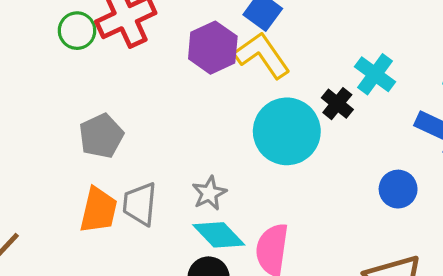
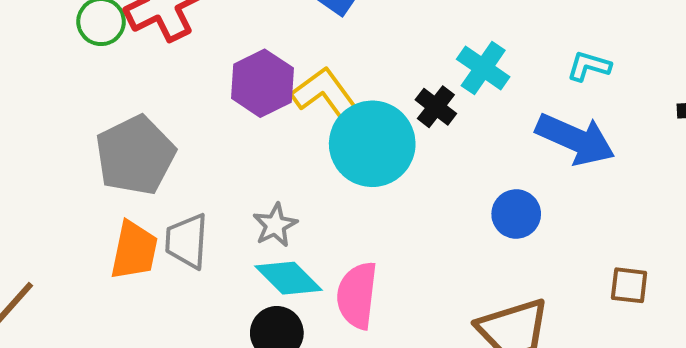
purple hexagon: (213, 48) -> (262, 83), moved
yellow L-shape: (262, 55) -> (327, 96), moved
gray pentagon: (101, 136) -> (135, 155), size x1.4

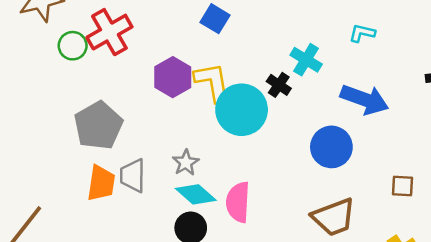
cyan L-shape: (589, 66) -> (362, 33), moved
yellow L-shape: (327, 96) -> (213, 82), turned 30
blue circle: (516, 214) -> (331, 147), size x1.4

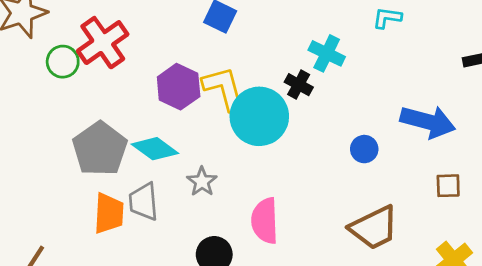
blue arrow: (365, 99) -> (428, 122), moved
blue circle: (331, 147) -> (364, 149), size x0.6
cyan diamond: (196, 194) -> (155, 149), moved

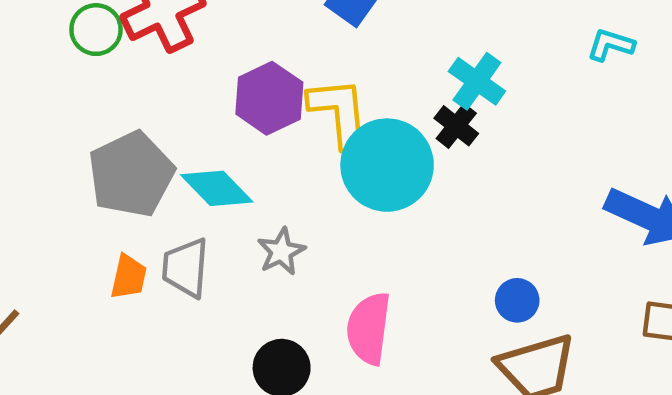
cyan cross: (327, 53) -> (477, 81), moved
blue circle: (364, 149) -> (517, 300), moved
orange trapezoid: (109, 213) -> (129, 277), size x0.7

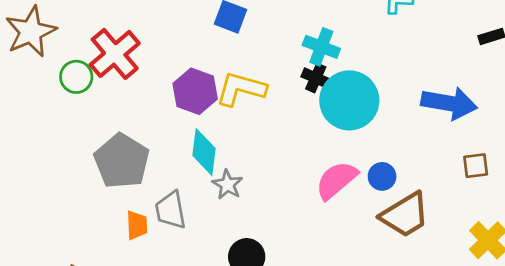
yellow L-shape: (339, 113) -> (241, 89), turned -54
cyan circle: (387, 165) -> (349, 100), moved
cyan diamond: (217, 188) -> (204, 152), moved, turned 66
pink semicircle: (369, 328) -> (336, 180), moved, turned 57

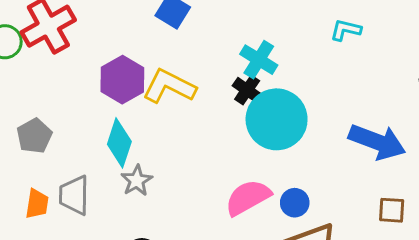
gray pentagon: (122, 161) -> (34, 136), size x0.6

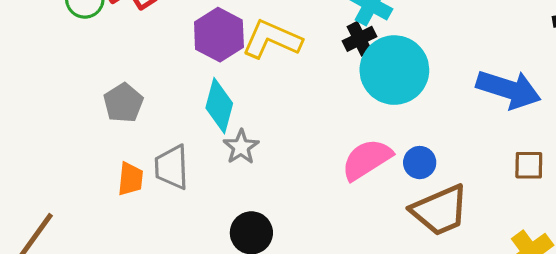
black cross: (247, 90) -> (359, 39), turned 32

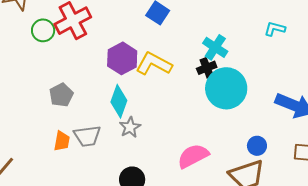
pink semicircle: (367, 159) -> (193, 156), moved
blue circle: (420, 163) -> (257, 146), moved
gray trapezoid: (172, 167) -> (87, 136), turned -100

